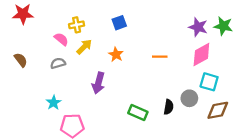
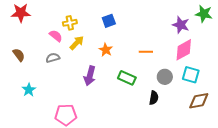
green star: (223, 26) -> (204, 14), moved
gray circle: (189, 98) -> (165, 77), moved
cyan star: (54, 103) -> (29, 90), moved
green rectangle: (138, 113) -> (127, 78), moved

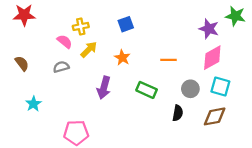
brown diamond: (199, 101) -> (215, 116), moved

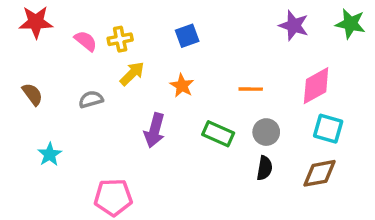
purple star: (209, 29) -> (294, 25), moved
pink semicircle: (65, 41) -> (86, 41), moved
gray circle: (190, 89) -> (266, 132), moved

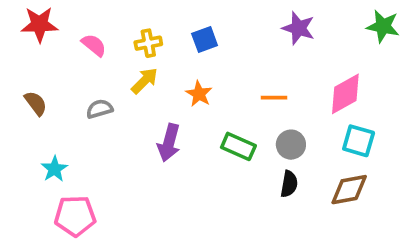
purple star: (294, 25) -> (298, 28), moved
yellow cross: (120, 39) -> (148, 43), moved
pink pentagon: (113, 197) -> (75, 216), moved

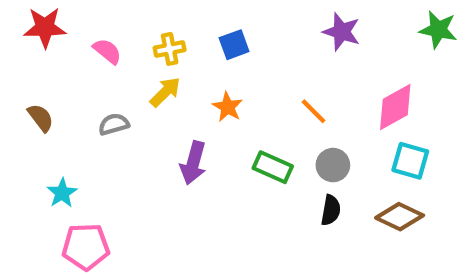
orange line: (274, 98) -> (314, 111), turned 44
brown diamond: (349, 190) -> (400, 217), turned 36

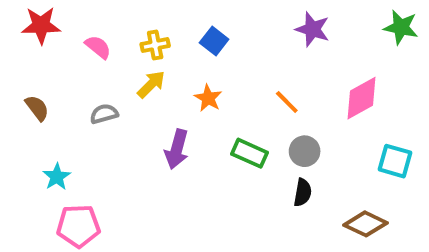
blue square: (234, 45) -> (214, 41), turned -32
cyan square: (410, 161) -> (395, 161), moved
brown diamond: (400, 217) -> (366, 224), moved

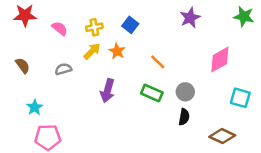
purple star: (312, 29) -> (190, 18), turned 30
orange star: (208, 98) -> (117, 51), moved
orange line: (287, 102) -> (158, 62), moved

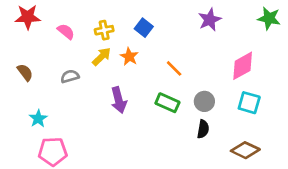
purple arrow: (108, 91) -> (119, 100), turned -30
cyan square: (240, 98) -> (249, 103), moved

